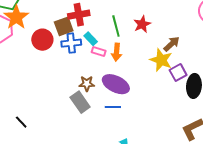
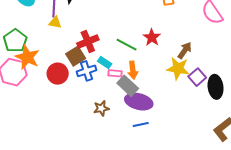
green line: (116, 26) -> (127, 45), turned -35
brown star: (87, 84) -> (101, 108), moved
gray rectangle: (80, 102) -> (128, 86), moved

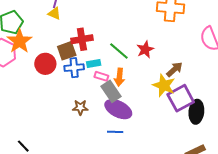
cyan rectangle: (105, 63) -> (94, 64), turned -56
purple square: (197, 77) -> (181, 98), size x1.5

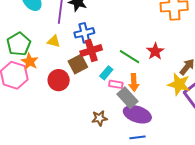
yellow triangle: (54, 13) -> (54, 41), moved
orange star: (19, 41) -> (30, 62), size x0.7
cyan rectangle: (94, 64) -> (106, 73), turned -32
blue cross: (74, 68) -> (84, 33), moved

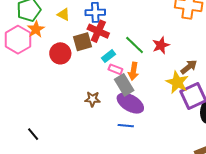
red cross: (91, 50) -> (98, 31), turned 30

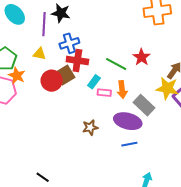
red circle: (60, 53) -> (52, 81), moved
gray rectangle: (124, 85) -> (144, 105), moved

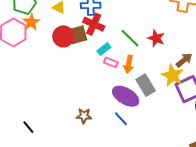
red star: (141, 57) -> (156, 38), turned -30
brown star: (90, 127) -> (84, 116), moved
blue line: (129, 144) -> (121, 119), turned 42

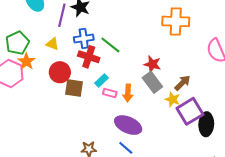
brown square: (78, 35) -> (74, 88), moved, turned 30
green line: (130, 38) -> (110, 45), moved
yellow star: (173, 75) -> (173, 99), size x0.7
gray rectangle: (146, 85) -> (152, 82), moved

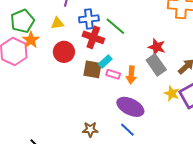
yellow triangle: (52, 44) -> (57, 23), turned -32
brown square: (74, 88) -> (93, 69), moved
yellow star: (173, 99) -> (172, 93), moved

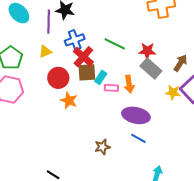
green line: (115, 26) -> (115, 44), moved
red cross: (93, 37) -> (83, 57), turned 35
orange star: (31, 40) -> (69, 100), moved
brown square: (93, 69) -> (87, 72), moved

